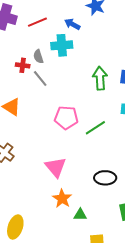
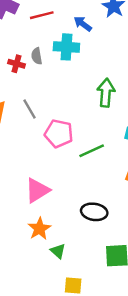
gray line: (40, 79) -> (29, 109), moved
pink triangle: (56, 167) -> (37, 190), turned 30
green triangle: (80, 215) -> (58, 251), turned 32

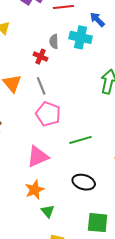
red cross: (16, 64) -> (41, 57), moved
pink pentagon: (59, 133) -> (48, 114), moved
green line: (92, 151) -> (80, 140), moved

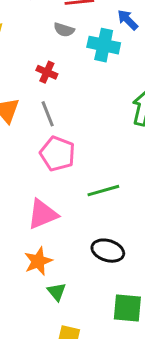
gray semicircle: (54, 41) -> (64, 30), moved, turned -72

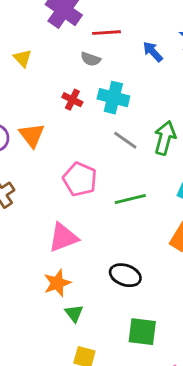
cyan cross: (104, 45) -> (113, 98), moved
gray line: (48, 114) -> (125, 140), moved, turned -35
green line: (103, 191) -> (130, 199), moved

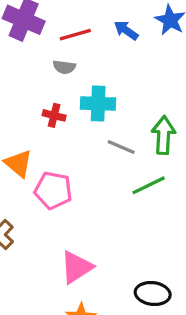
blue arrow: (153, 52) -> (126, 30), moved
pink pentagon: (80, 179) -> (53, 190), moved
green line: (130, 199) -> (149, 185), moved

